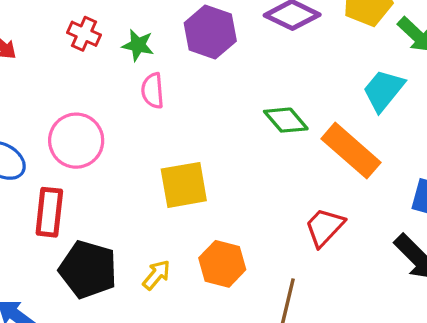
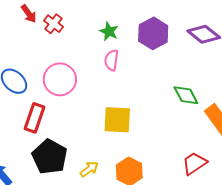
red cross: (84, 34) -> (53, 24), moved

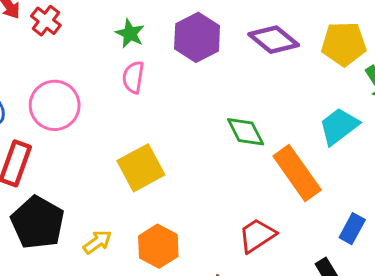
yellow square: (117, 120) -> (141, 168), turned -32

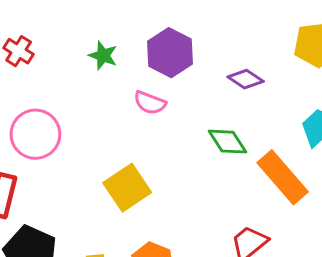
purple diamond: (274, 40) -> (246, 79), moved, size x0.7
pink semicircle: (133, 77) -> (150, 103), moved, turned -72

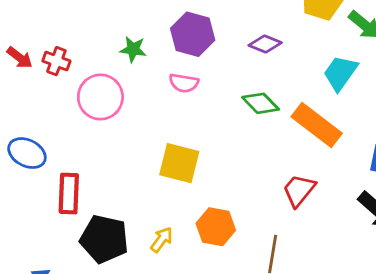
pink circle: (35, 134) -> (100, 97), moved
yellow square: (127, 188) -> (179, 163), turned -30

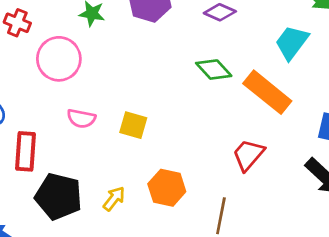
pink semicircle: (184, 83) -> (81, 118), moved
yellow square: (179, 163) -> (133, 125), size x0.7

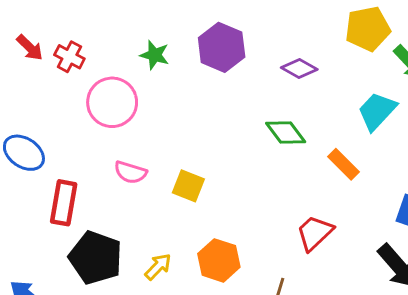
orange rectangle: (267, 92) -> (344, 164), size x0.6

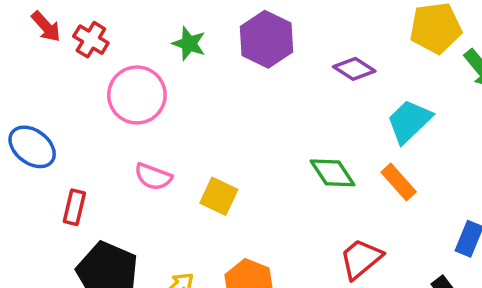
cyan trapezoid: (377, 111) -> (409, 121), moved
green diamond: (286, 132) -> (332, 173), moved
red rectangle: (64, 203) -> (74, 207), size x0.7

